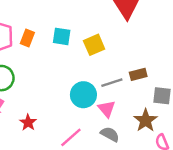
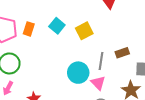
cyan square: (62, 36) -> (57, 26), turned 35
gray line: (112, 83) -> (101, 61), turned -60

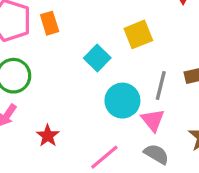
cyan square: (57, 26) -> (97, 58), moved
orange rectangle: (29, 29) -> (50, 23), turned -40

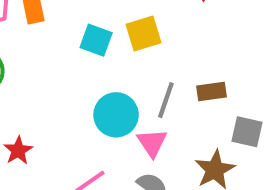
cyan square: (97, 58) -> (96, 40), moved, turned -30

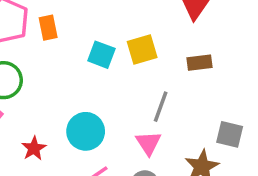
brown rectangle: (211, 91) -> (200, 63), moved
cyan circle: (116, 115) -> (86, 131), moved

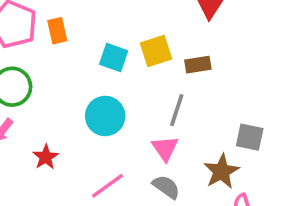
brown rectangle: (200, 63) -> (198, 65), moved
cyan circle: (86, 131) -> (105, 116), moved

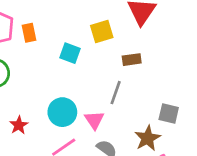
yellow square: (156, 51) -> (102, 32), moved
cyan circle: (105, 116) -> (62, 112), moved
pink triangle: (165, 148) -> (94, 120), moved

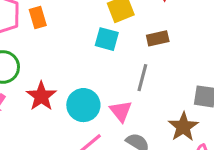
cyan square: (70, 53) -> (107, 39), moved
red star: (19, 125) -> (41, 96), moved, size x1.4

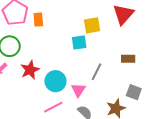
brown rectangle: (158, 38) -> (128, 59), moved
cyan square: (107, 39) -> (79, 42), turned -35

